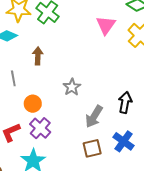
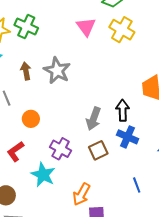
gray star: (72, 87) -> (57, 70), moved, size x1.5
black arrow: (125, 102) -> (123, 110), moved
purple cross: (40, 128) -> (61, 149), moved

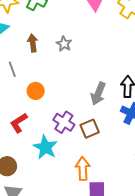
gray star: (57, 70) -> (64, 44), size x0.6
brown square: (98, 150) -> (90, 129), moved
orange arrow: (81, 194) -> (83, 169), turned 145

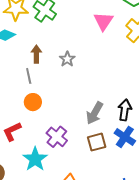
gray line: (12, 69) -> (29, 76), moved
brown square: (90, 129) -> (97, 142), moved

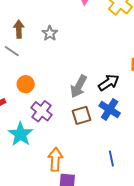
gray line: (29, 76) -> (12, 51), turned -42
orange circle: (33, 102) -> (26, 84), moved
black arrow: (125, 110) -> (109, 82), turned 50

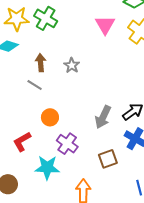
brown square: (82, 115) -> (108, 159), moved
cyan star: (20, 134) -> (47, 168), turned -30

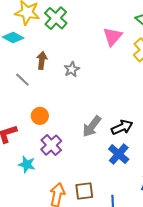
gray line: (35, 85) -> (22, 80), moved
brown square: (108, 159) -> (84, 191), moved
cyan star: (47, 168) -> (27, 164), size x0.7

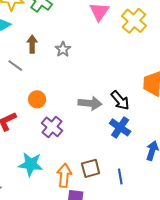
gray arrow: (92, 126) -> (90, 103), turned -115
black arrow: (122, 127) -> (120, 100), turned 80
cyan star: (27, 164) -> (31, 164), moved, size x1.4

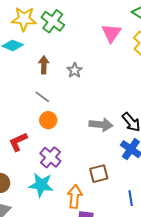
gray line: (15, 66) -> (42, 97), moved
purple cross: (52, 127) -> (50, 157), moved
brown square: (91, 168) -> (99, 174), moved

